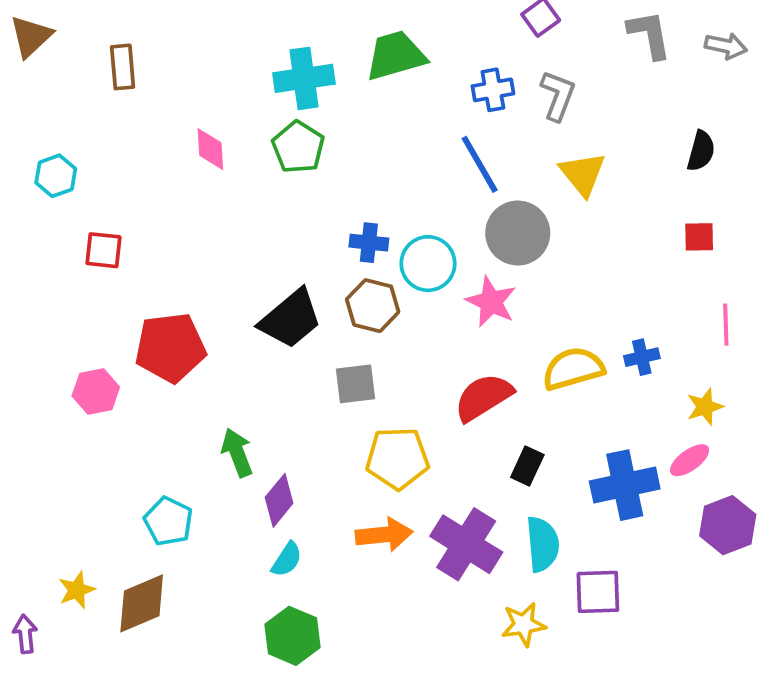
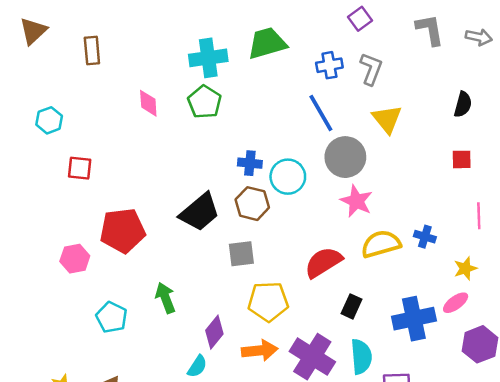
pink star: (491, 302) -> (356, 201), moved
blue cross: (642, 357) -> (425, 237), turned 30
purple diamond: (279, 500) -> (214, 332), moved
cyan pentagon: (168, 521) -> (112, 317), moved

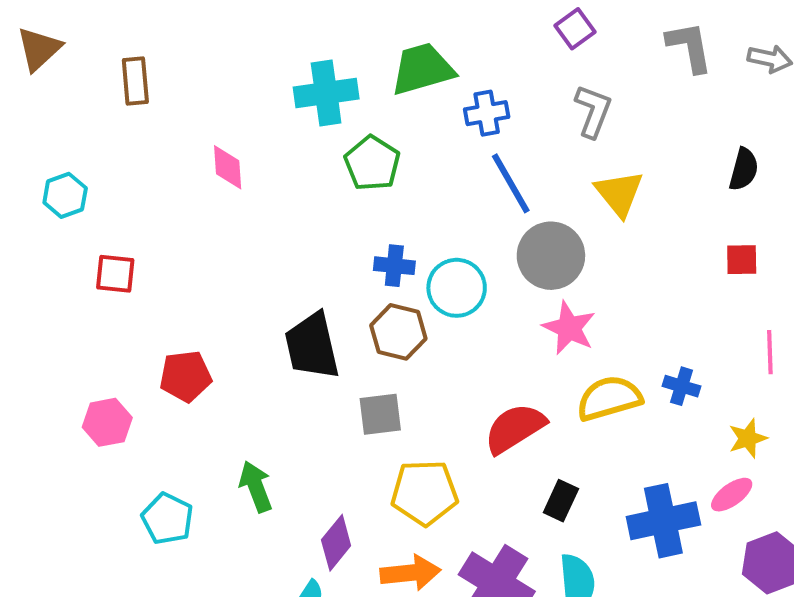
blue cross: (329, 65) -> (487, 113), moved
green pentagon: (205, 102) -> (372, 163), moved
black trapezoid: (200, 212) -> (312, 346), turned 117
red pentagon: (123, 230) -> (186, 376), size x0.7

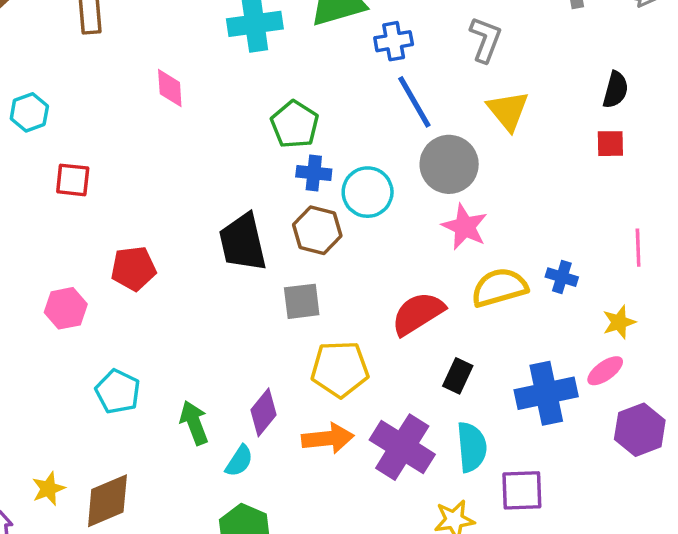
green pentagon: (372, 163) -> (295, 124), moved
red square: (742, 260) -> (610, 144), moved
green arrow: (256, 487) -> (194, 423), moved

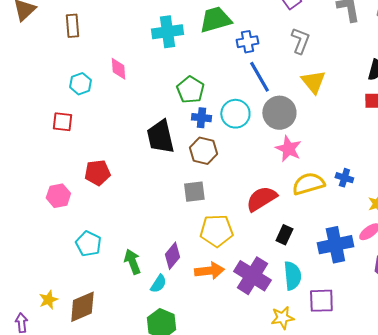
cyan hexagon: (29, 112) -> (80, 84), moved
cyan circle: (368, 192) -> (235, 114), moved
black trapezoid: (243, 242) -> (160, 137), moved

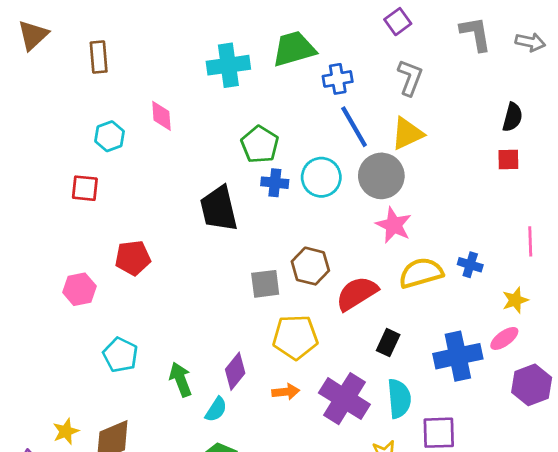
yellow triangle: (313, 82) -> (407, 134), moved, turned 44
brown hexagon: (203, 151) -> (310, 266), moved
orange arrow: (209, 271) -> (286, 392), size x0.7

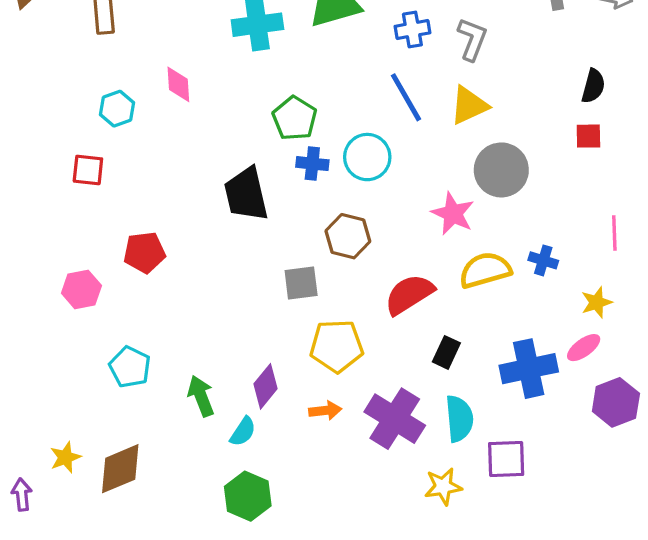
blue cross: (338, 79) -> (412, 30), moved
gray circle: (381, 176) -> (501, 170), moved
brown hexagon: (310, 266) -> (348, 236), moved

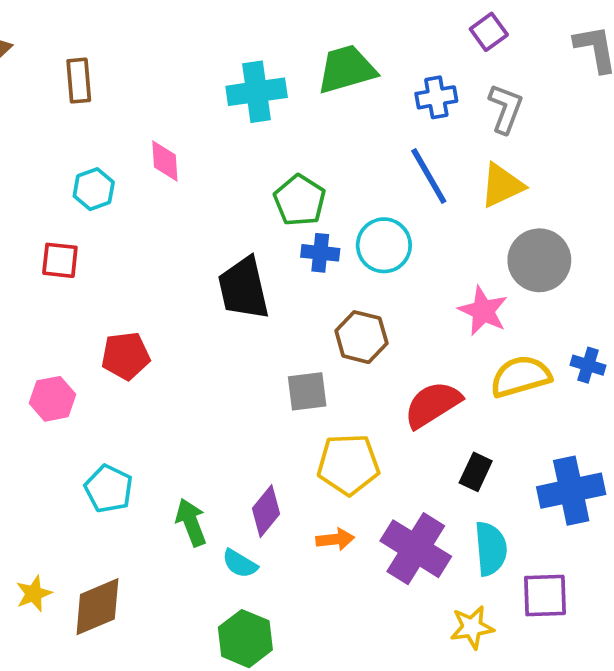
cyan semicircle: (243, 432) -> (240, 564), turned 88

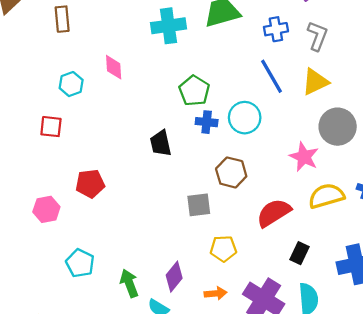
black trapezoid: (243, 288) -> (161, 143), size x0.7
yellow pentagon: (348, 464) -> (223, 249), size x0.7

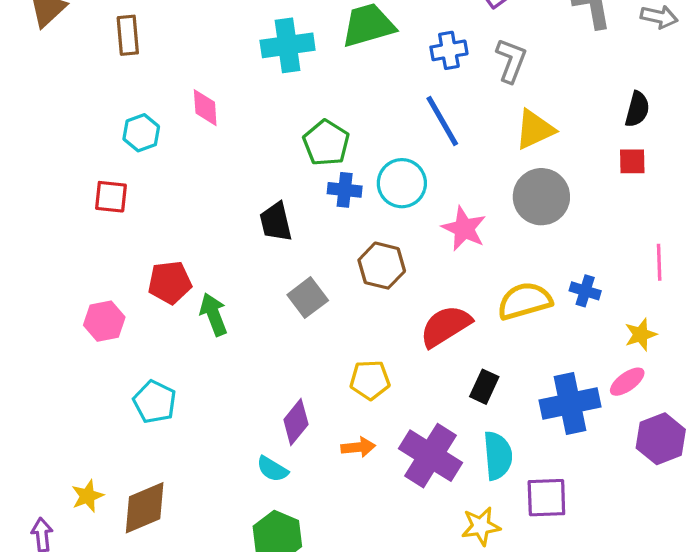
yellow triangle: (315, 82) -> (535, 129), moved
pink star: (304, 157) -> (464, 229), moved
gray square: (199, 205) -> (308, 298), moved, turned -30
green arrow: (129, 283) -> (214, 314), moved

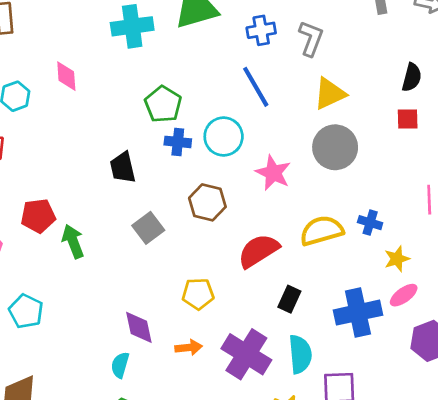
yellow star: (641, 335) -> (397, 259), moved
purple diamond: (296, 422) -> (139, 327), turned -51
cyan semicircle: (272, 469) -> (120, 365), turned 75

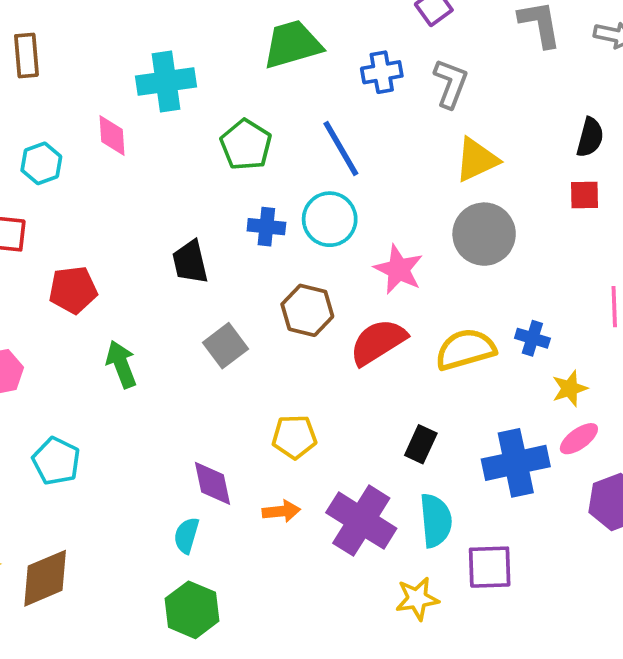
cyan cross: (132, 26) -> (166, 82), moved
blue line: (256, 87) -> (341, 149), moved
green pentagon: (163, 104) -> (246, 145), moved
red pentagon: (38, 216) -> (73, 290), moved
red semicircle: (258, 251) -> (378, 342), moved

